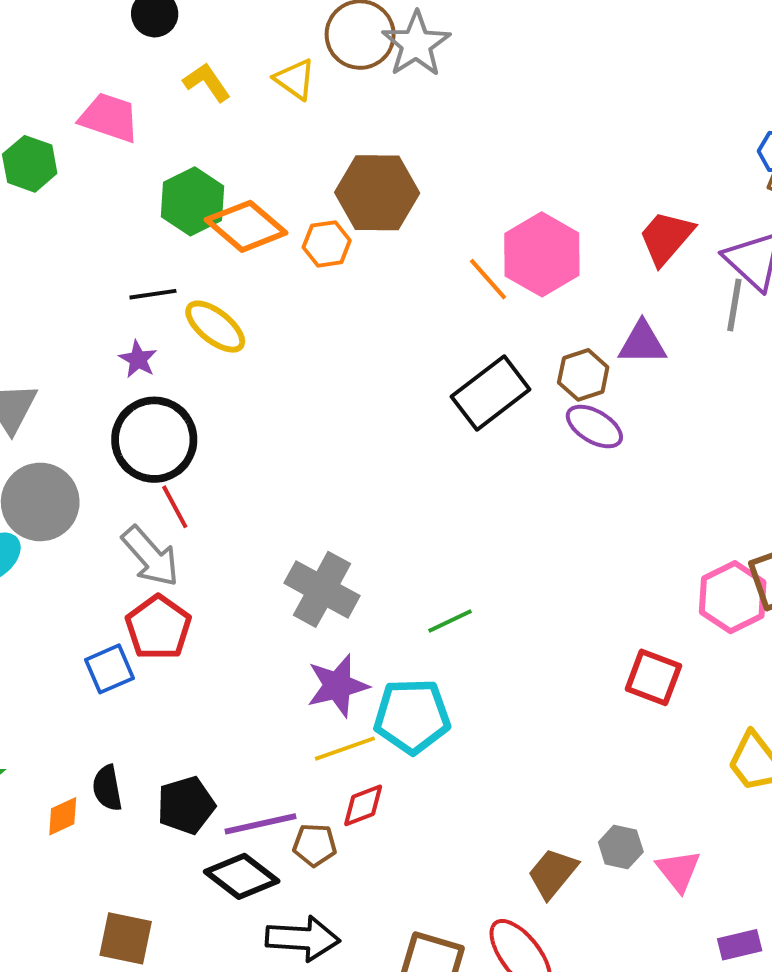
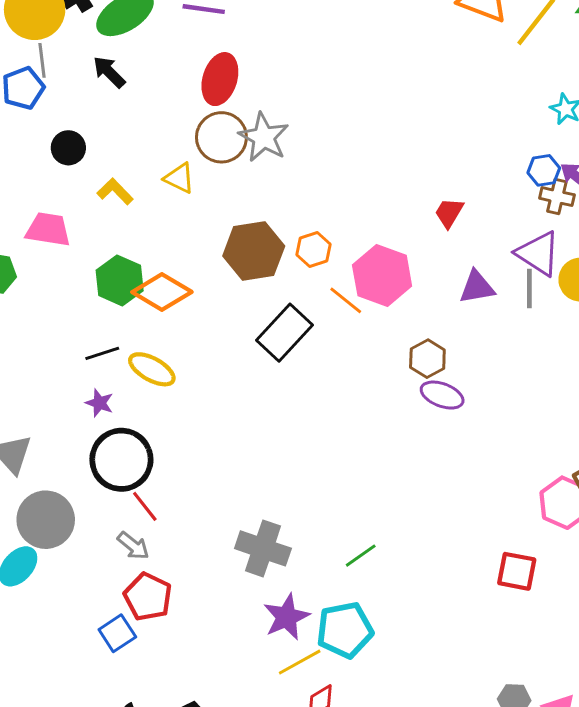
red trapezoid: (666, 238) -> (449, 213), moved, size x0.7
orange hexagon: (327, 244) -> (314, 249), moved
purple triangle: (642, 343) -> (477, 287), moved
black rectangle: (491, 393) -> (284, 333), moved
gray arrow: (150, 556) -> (133, 546), size x0.7

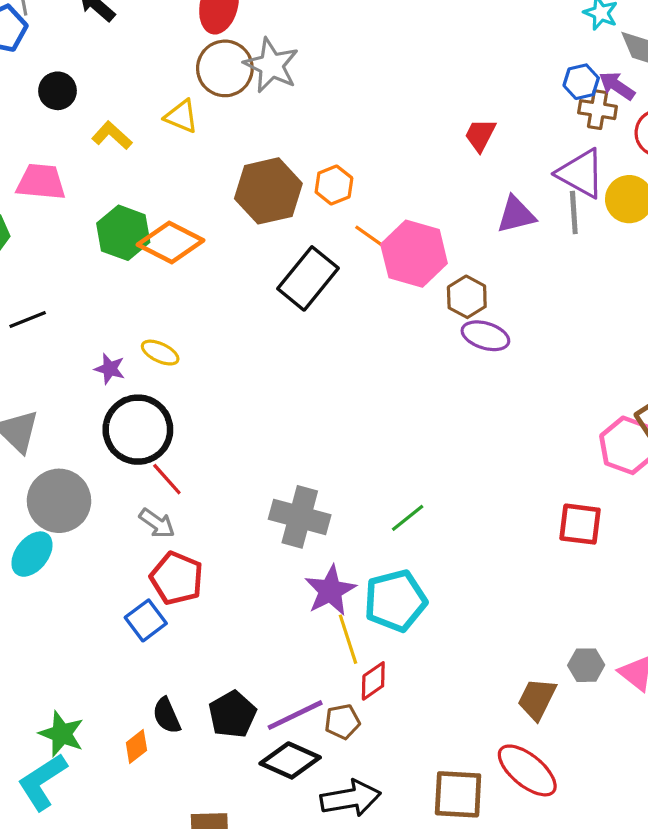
pink hexagon: (382, 276) -> (414, 254), moved
black line: (102, 353) -> (28, 320), moved
yellow ellipse: (152, 369) -> (160, 353), moved, size x0.7
yellow line: (300, 662) -> (348, 639), turned -75

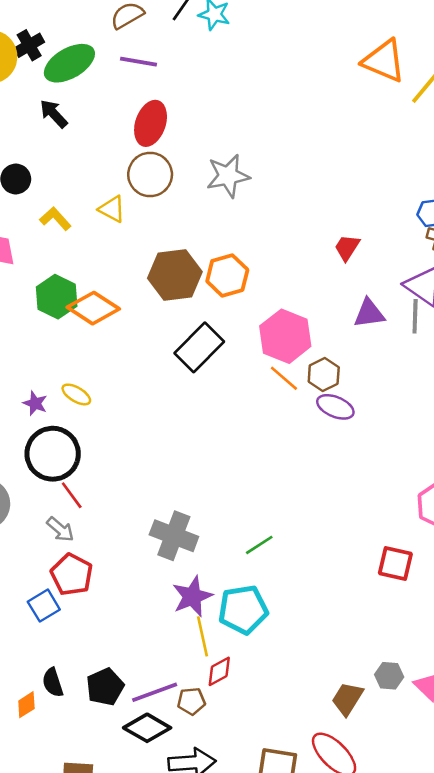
gray star: (271, 65) -> (228, 176), moved, turned 30
orange hexagon: (334, 185) -> (227, 275), size x1.4
orange line: (373, 239) -> (284, 378), moved

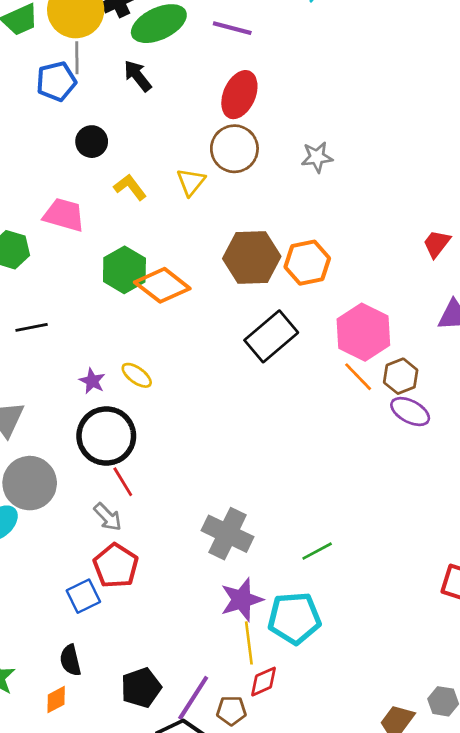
gray star: (228, 176) -> (317, 157), size x0.7
yellow triangle: (112, 209) -> (191, 182), turned 36
black semicircle: (53, 683) -> (70, 660), moved
purple line: (155, 692) -> (193, 698), turned -42

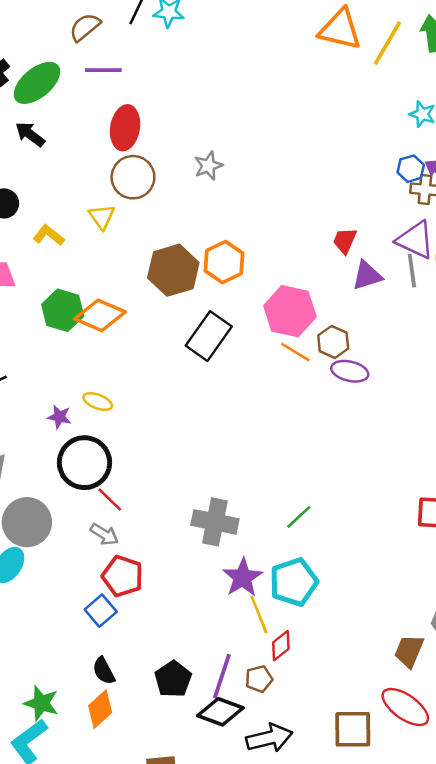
red trapezoid: (437, 244) -> (345, 241), moved
orange diamond: (56, 700) -> (100, 709), size x1.4

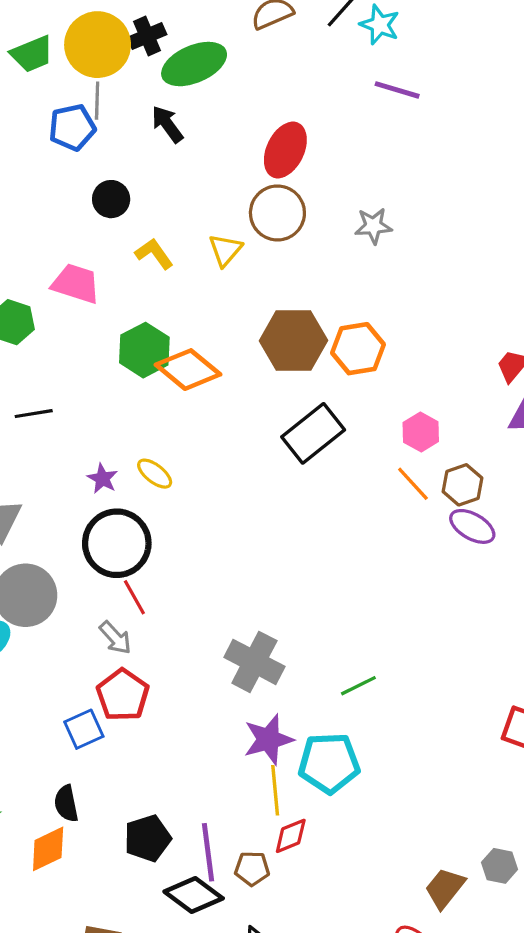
purple line: (103, 70) -> (397, 90), moved
pink hexagon: (290, 311) -> (421, 432), size x0.6
purple line: (222, 676) -> (208, 852), turned -42

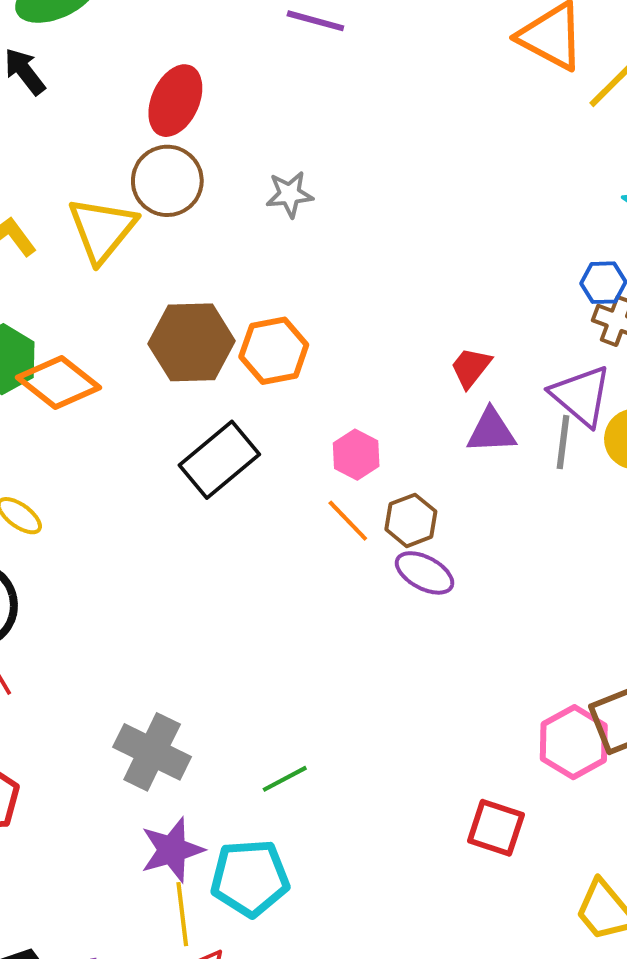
yellow triangle: (225, 250) -> (102, 230), size x1.6

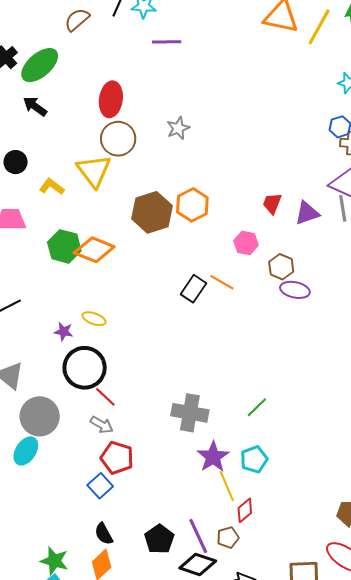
red trapezoid: (471, 367) -> (272, 203), moved
black rectangle: (219, 460) -> (194, 289), moved, size x0.7
orange line: (348, 521) -> (222, 282), moved
cyan pentagon: (250, 878) -> (254, 459), size x0.7

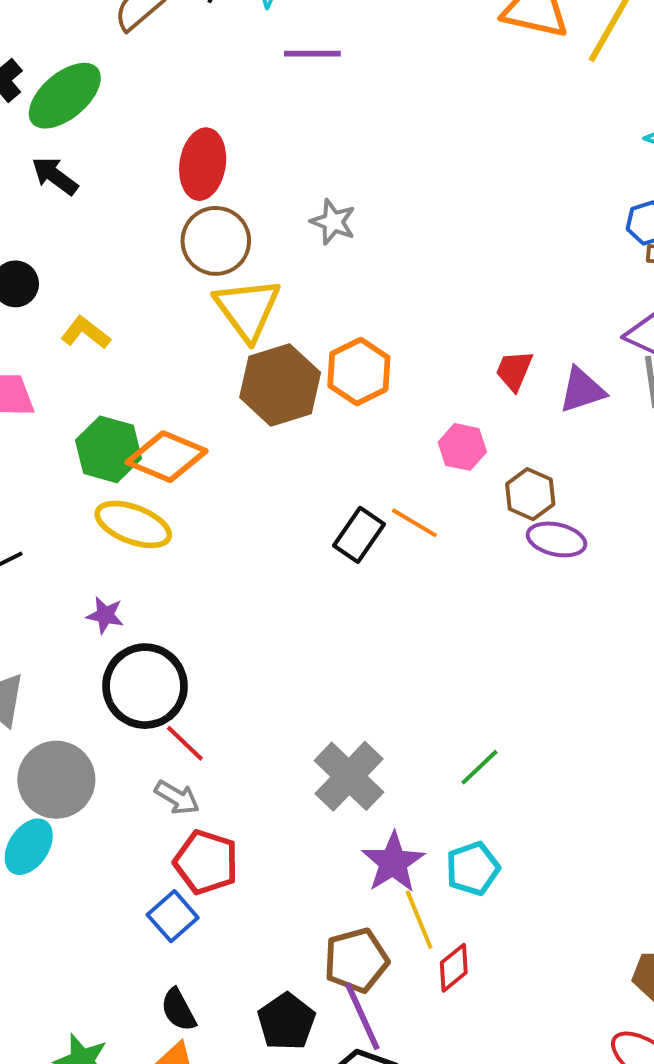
gray star: (178, 128) -> (333, 222), turned -30
yellow triangle: (94, 171) -> (247, 309), moved
yellow ellipse: (94, 319) -> (133, 524), moved, size x1.6
gray cross: (190, 413) -> (349, 776), turned 33
brown pentagon: (228, 537) -> (356, 960), moved, size x1.5

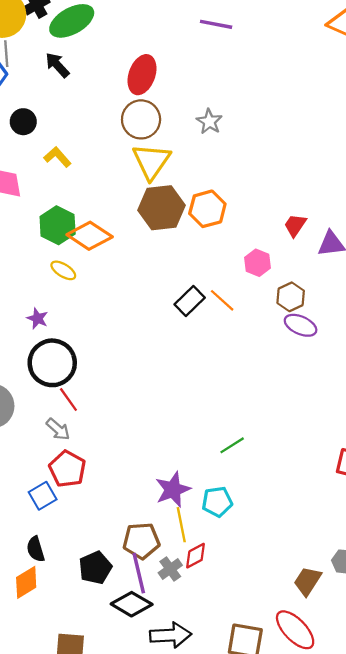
yellow ellipse: (133, 524) -> (63, 270), size x0.6
gray cross: (349, 776) -> (170, 569), moved, size x0.6

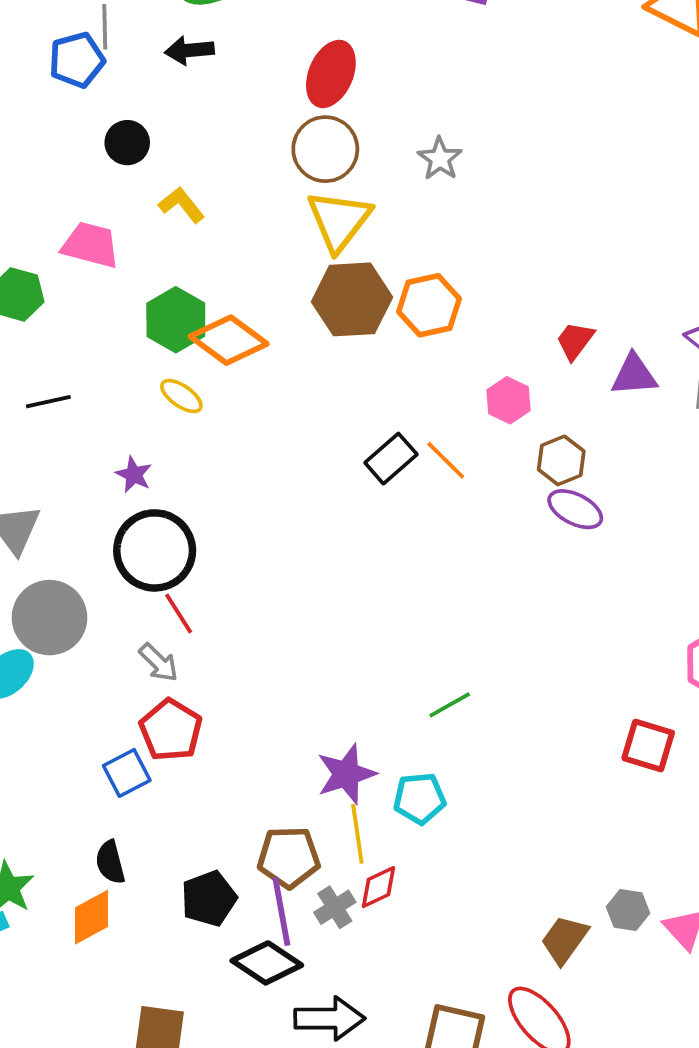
black arrow: (57, 65) -> (189, 50), turned -56

